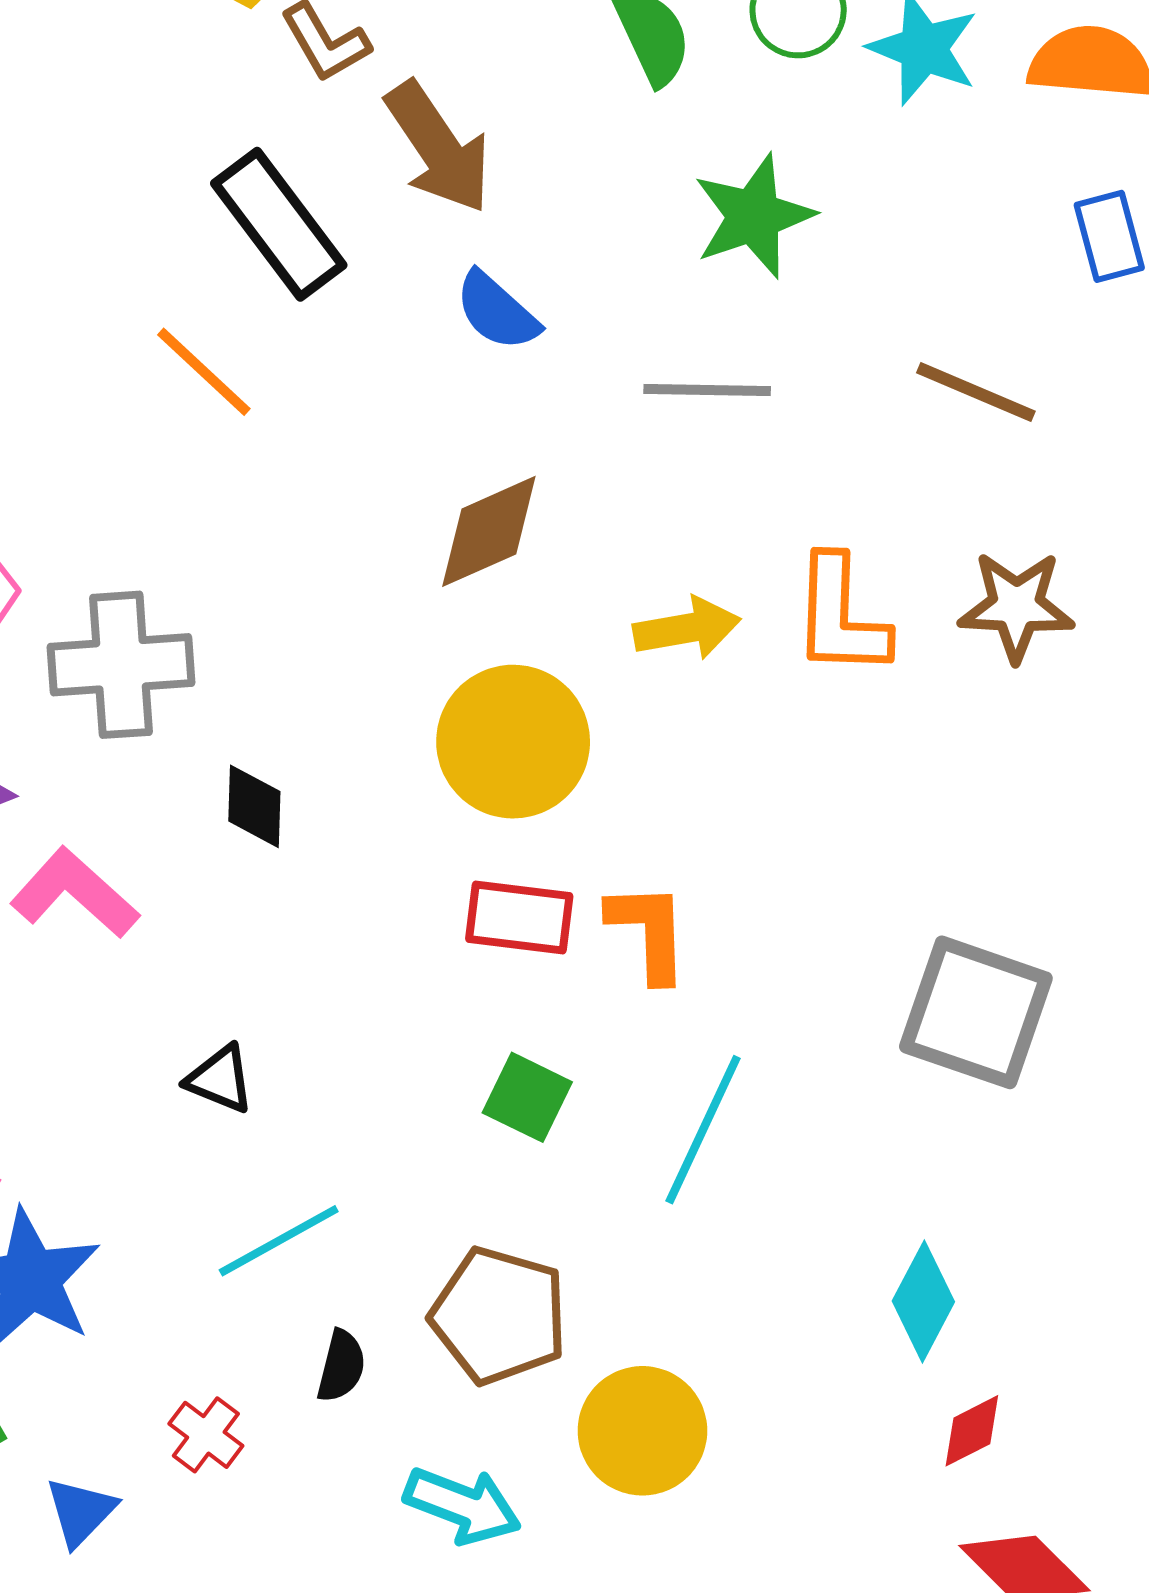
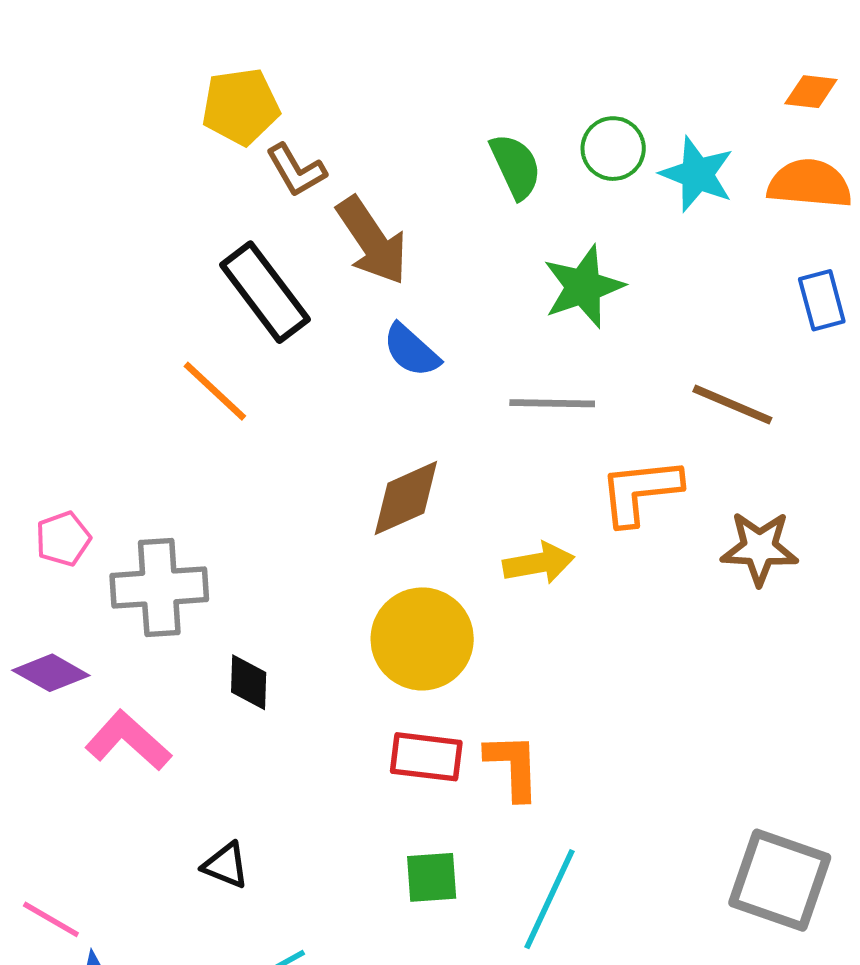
orange L-shape: (841, 616) -> (640, 491), moved, turned 82
gray square: (976, 1012) -> (780, 880), moved
green square: (527, 1097) -> (432, 877), turned -30

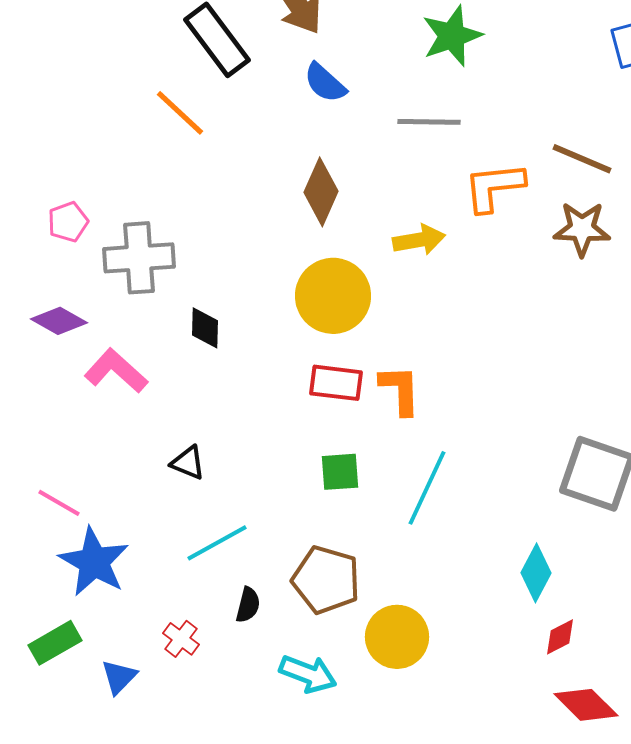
brown line: (732, 405) -> (582, 159), moved
brown diamond: (406, 498) -> (321, 192), turned -42

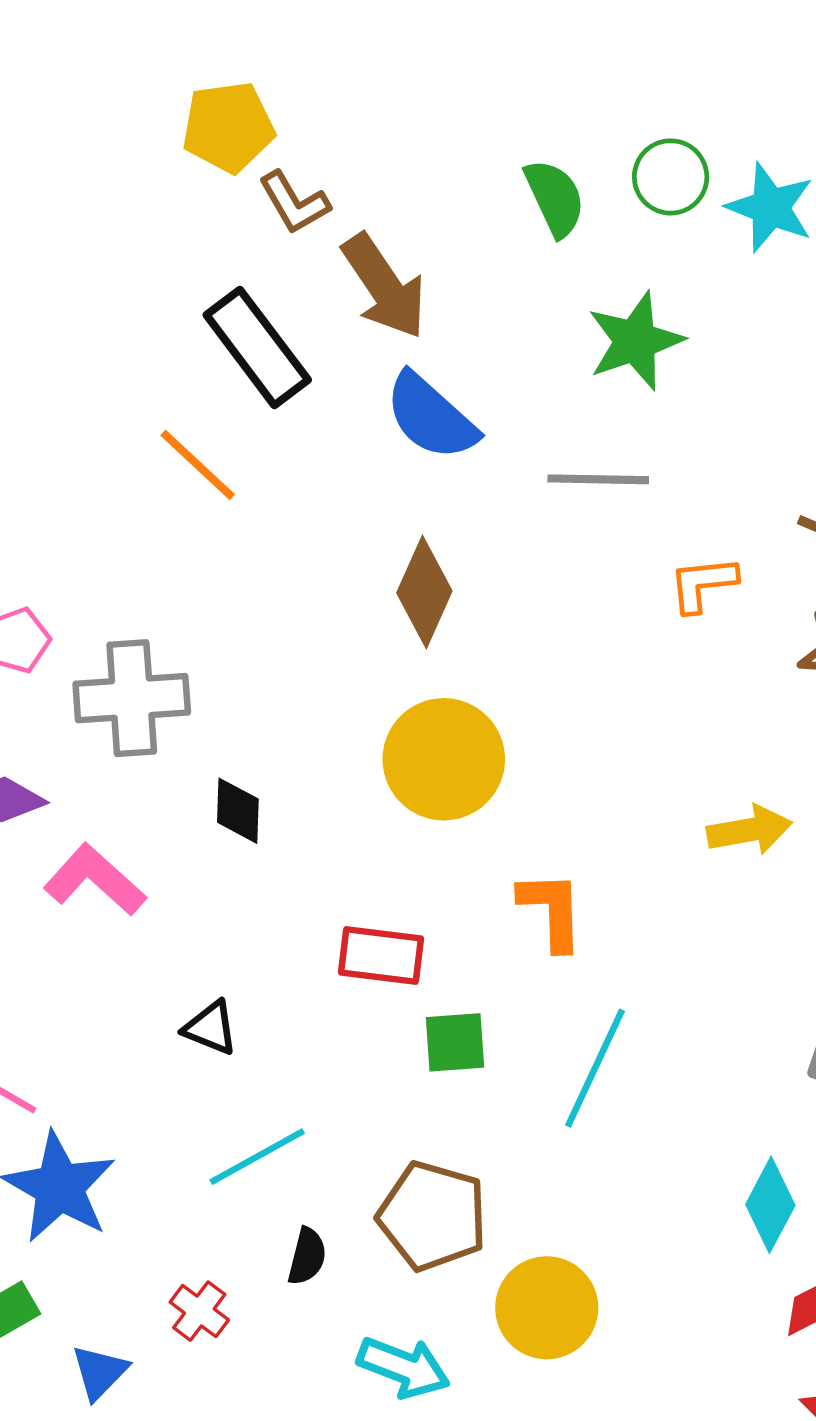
blue semicircle: (325, 83) -> (431, 417), size x1.4
orange L-shape: (494, 187) -> (703, 584), size x0.7
yellow arrow: (419, 240) -> (749, 830), moved
red rectangle: (336, 383) -> (381, 956), moved

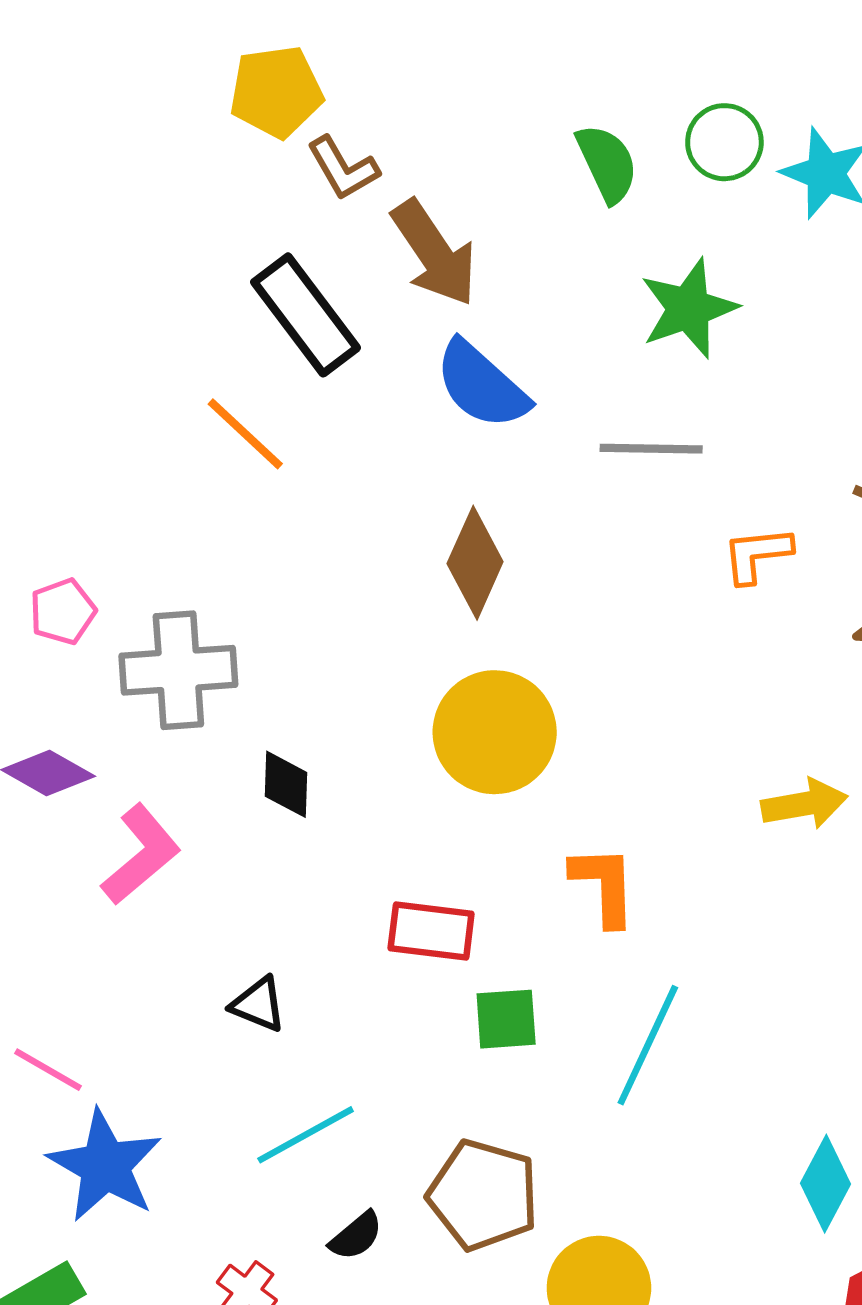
pink L-shape: (95, 880) -> (141, 854), turned 98
black semicircle: (307, 1256) -> (356, 1236), turned 36

